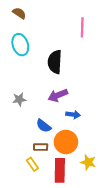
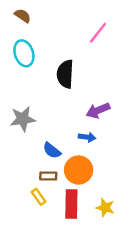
pink line: (82, 27) -> (98, 33), turned 36
purple arrow: (58, 95) -> (98, 110), moved
gray star: (19, 99) -> (23, 119), size x1.5
yellow star: (88, 162) -> (105, 208), moved

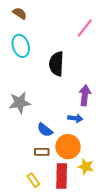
purple arrow: (98, 110) -> (85, 95), turned 120
yellow rectangle: (38, 197) -> (33, 180), moved
yellow star: (105, 208) -> (86, 167), moved

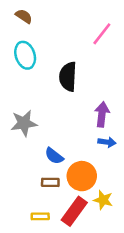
blue arrow: (75, 118) -> (107, 142), moved
red rectangle: (62, 176) -> (74, 211), turned 35
yellow rectangle: (33, 180) -> (40, 216), turned -56

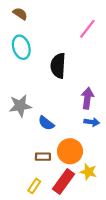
blue semicircle: (54, 156) -> (46, 123), moved
yellow rectangle: (40, 216) -> (34, 186), turned -56

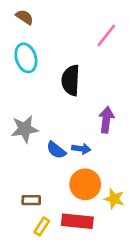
blue arrow: (92, 122) -> (81, 149), moved
brown rectangle: (43, 157) -> (31, 200), moved
yellow star: (88, 172) -> (114, 199), moved
red rectangle: (64, 182) -> (77, 221), turned 60

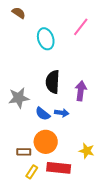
cyan ellipse: (26, 58) -> (46, 39), moved
black semicircle: (71, 80) -> (53, 82), moved
orange circle: (85, 184) -> (46, 142), moved

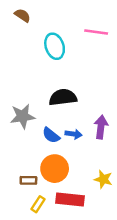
pink line: (81, 27) -> (96, 32), turned 60
black semicircle: (53, 82) -> (63, 97), turned 80
purple arrow: (81, 91) -> (101, 127), moved

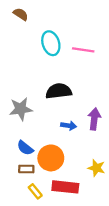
pink line: (96, 32) -> (83, 50), moved
blue semicircle: (51, 135) -> (25, 148), moved
yellow rectangle: (38, 204) -> (35, 191), turned -72

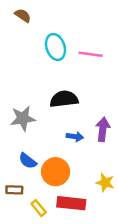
brown rectangle: (26, 169) -> (14, 190), moved

